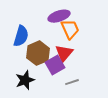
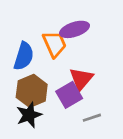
orange trapezoid: (70, 29) -> (54, 44), moved
brown hexagon: (38, 53) -> (32, 91), moved

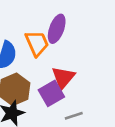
purple ellipse: (75, 29) -> (57, 29), turned -52

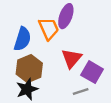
purple square: (51, 93) -> (92, 72), moved, turned -30

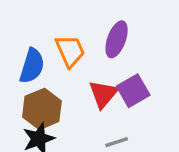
purple ellipse: (66, 16) -> (117, 39), moved
purple square: (92, 72) -> (133, 91), moved, turned 30

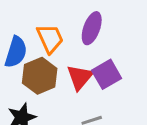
brown hexagon: (42, 109) -> (40, 76), moved

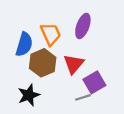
purple square: (107, 74) -> (94, 82), moved

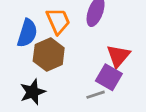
red triangle: (74, 64) -> (118, 56), moved
purple square: (94, 82) -> (109, 77), turned -30

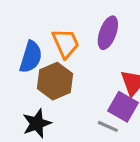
gray line: (96, 95) -> (108, 126), turned 42

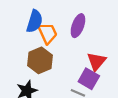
blue semicircle: (31, 57) -> (35, 21), moved

